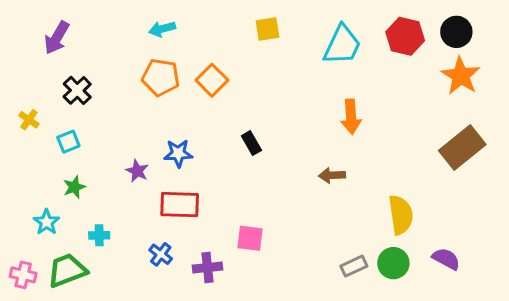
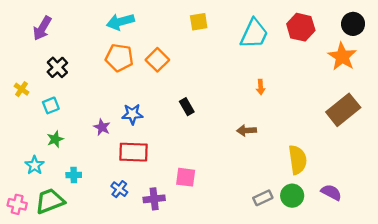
cyan arrow: (162, 29) -> (120, 22), size x1.4
black circle: (456, 32) -> (353, 24), moved
orange arrow: (351, 117) -> (261, 87), size x0.6

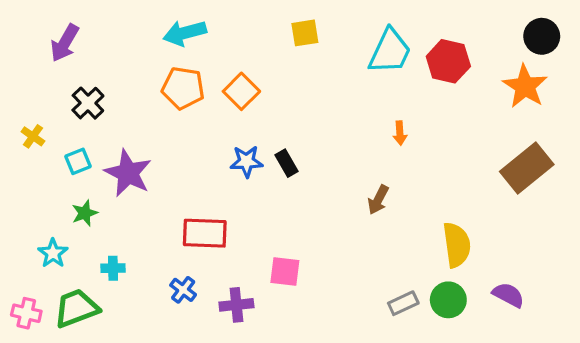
red hexagon: (301, 27) -> (448, 61), moved
blue star: (132, 114) -> (246, 161), moved
purple star: (102, 127) -> (128, 173), moved, size x1.8
brown arrow: (246, 130) -> (378, 200), turned -60

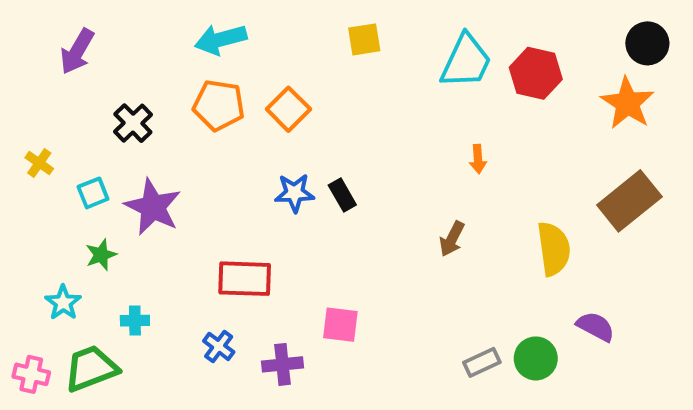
black cross: (88, 103) -> (133, 123), moved
yellow semicircle: (457, 245) -> (554, 249), moved
purple semicircle: (508, 295) -> (596, 327), moved

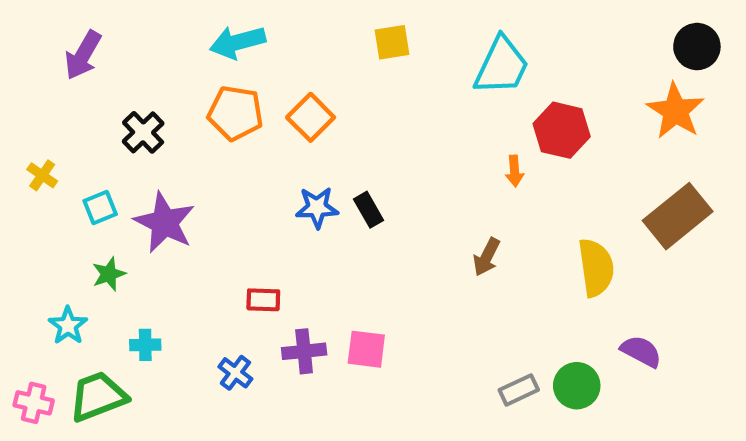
red hexagon: (536, 73) -> (562, 130), moved
red rectangle: (245, 279) -> (263, 300), size x0.6
purple cross: (282, 364) -> (304, 351), moved

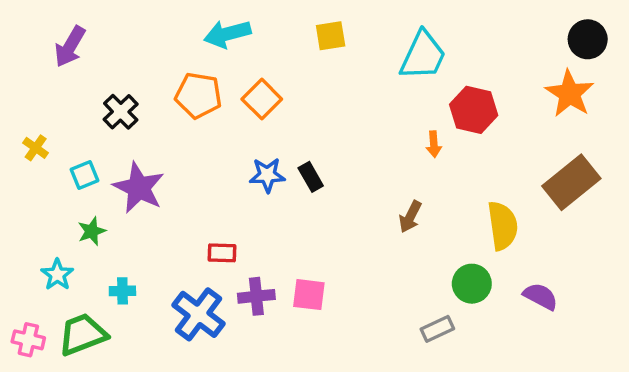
cyan arrow: (238, 42) -> (227, 34), moved
blue cross: (235, 373) -> (198, 314), size x1.8
green circle: (577, 386) -> (472, 284), moved

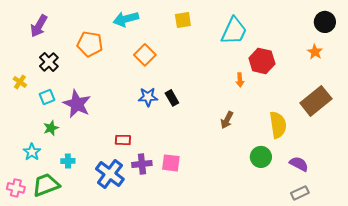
orange star: (570, 94) -> (315, 52), size x0.6
orange pentagon: (198, 95) -> (90, 44), moved
black cross: (121, 112) -> (49, 62), moved
gray rectangle: (437, 329) -> (300, 193), moved

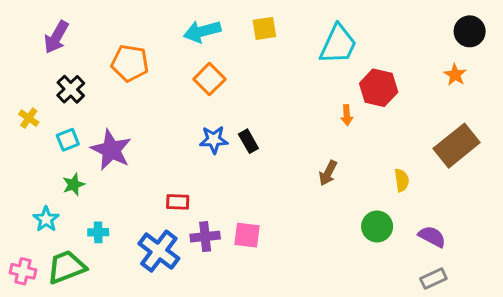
cyan arrow: (126, 19) -> (202, 31), moved
yellow semicircle: (278, 125) -> (402, 180), size x0.6

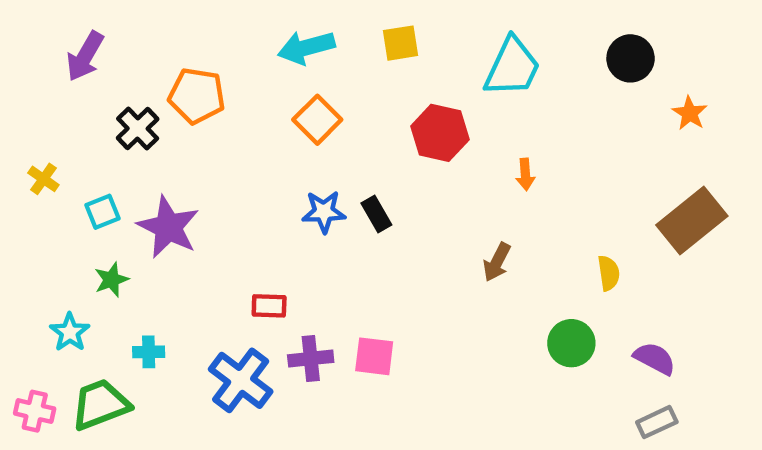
black circle: (470, 31) -> (631, 58), moved
red hexagon: (379, 88) -> (440, 133), moved
black cross: (71, 89) -> (138, 129), moved

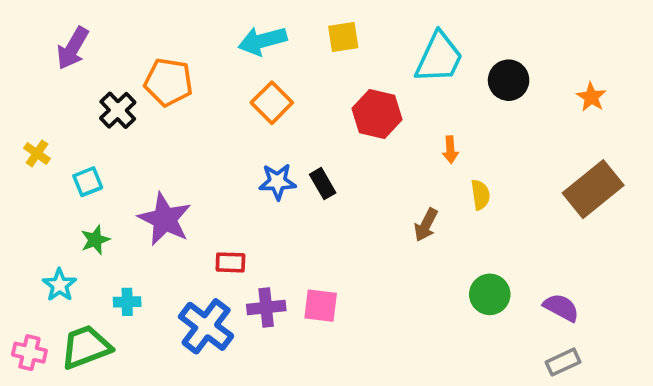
black circle: (631, 58) -> (509, 80), moved
purple star: (168, 227) -> (165, 219), moved
yellow semicircle: (609, 273) -> (480, 195), moved

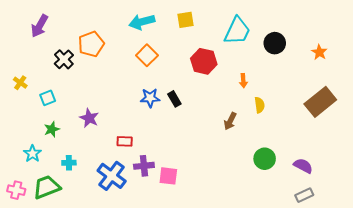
orange pentagon: (168, 82) -> (91, 44), turned -30
purple star: (165, 219) -> (89, 118), size x0.7
pink square: (321, 306) -> (168, 176), moved

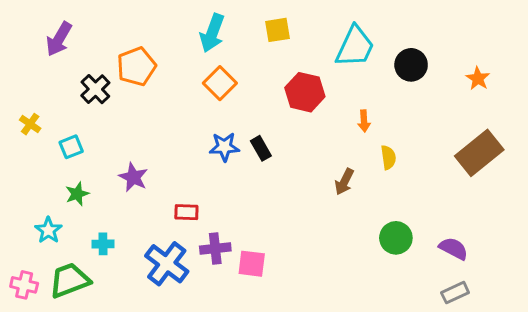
cyan arrow: (142, 22) -> (212, 33), turned -55

